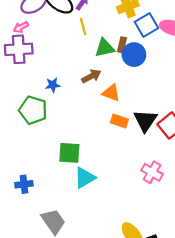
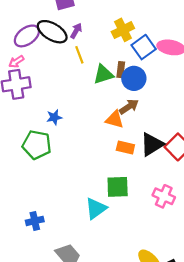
brown arrow: (91, 76) -> (129, 107), moved
black triangle: (145, 121) -> (152, 144), turned 30
green square: (69, 153) -> (118, 187), moved

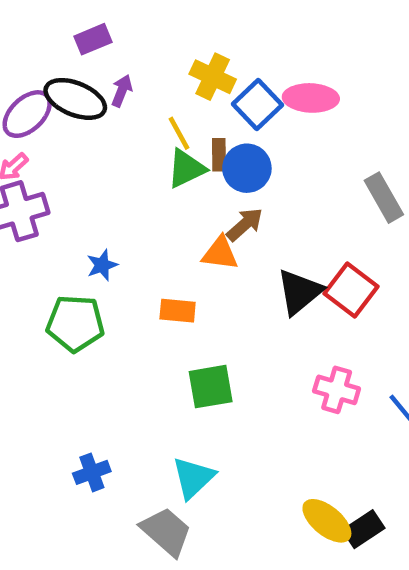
yellow cross: (123, 30) -> (213, 77), turned -30
yellow line: (79, 55) -> (179, 133), moved
orange rectangle: (125, 147) -> (178, 311), moved
green square: (118, 187) -> (211, 387), moved
cyan triangle: (96, 208) -> (193, 478), moved

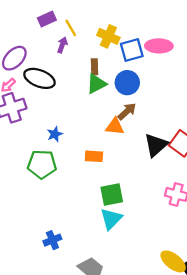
black ellipse: (75, 99) -> (40, 78), moved
blue square: (258, 104) -> (132, 50), turned 30
yellow line: (179, 133) -> (71, 28), moved
brown rectangle: (219, 155) -> (95, 67), moved
cyan triangle: (193, 478) -> (111, 219), moved

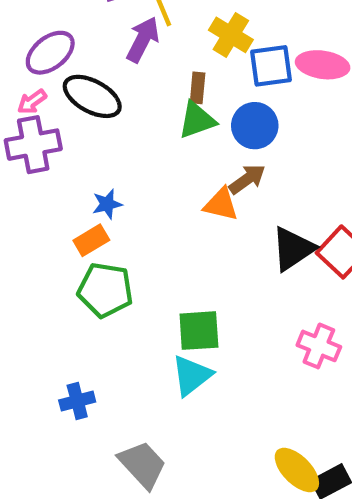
purple arrow: (62, 45) -> (143, 40), size x1.5
orange rectangle: (94, 156) -> (91, 240), moved, turned -42
green pentagon: (42, 164) -> (105, 290), moved

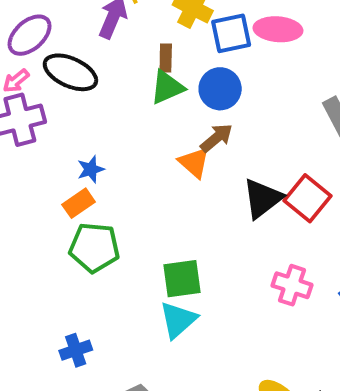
orange triangle: (221, 204) -> (194, 162), turned 32

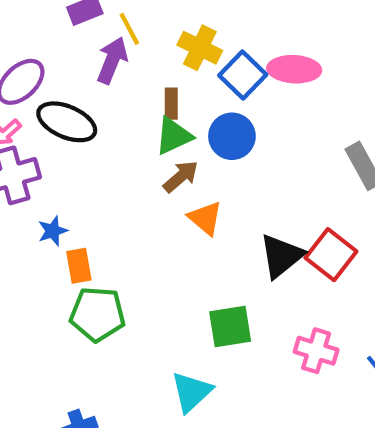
blue square: (231, 33) -> (243, 75), turned -33
brown arrow: (217, 138) -> (181, 177), moved
blue star: (91, 169) -> (53, 231), moved
orange rectangle: (79, 203) -> (79, 266), turned -64
green square: (182, 279) -> (230, 326), moved

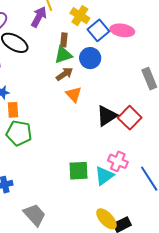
green square: (230, 326) -> (78, 171), moved
cyan triangle: (191, 392) -> (104, 176), moved

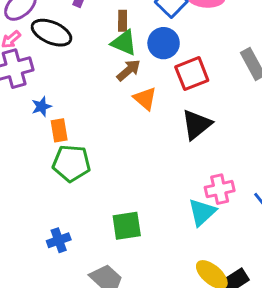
green triangle: (63, 55) -> (124, 43), turned 48
red square: (130, 118) -> (192, 74), moved, turned 30
pink cross: (118, 161) -> (220, 189), turned -30
green square: (78, 171) -> (127, 226), moved

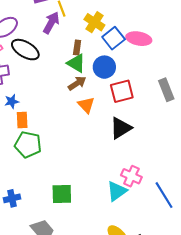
pink cross: (220, 189) -> (131, 176), turned 30

